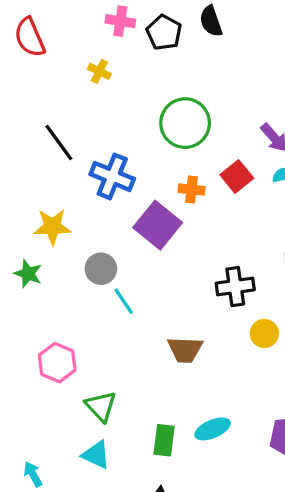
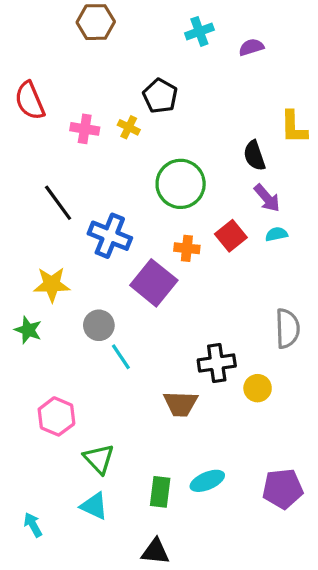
pink cross: (120, 21) -> (85, 129), moved
black semicircle: (211, 21) -> (254, 156), moved
yellow cross: (99, 71) -> (129, 127), moved
black cross: (235, 287) -> (217, 363), moved

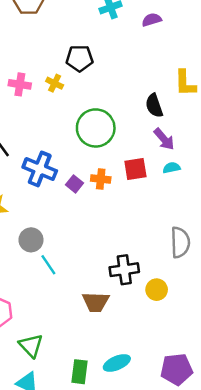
black pentagon: (160, 96) -> (79, 58), turned -30
red square: (231, 236) -> (135, 169), turned 30
purple square: (154, 283) -> (75, 184), moved, size x0.5

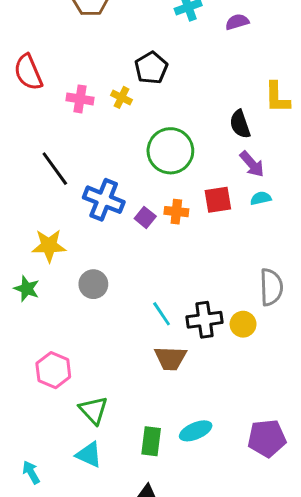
black pentagon: (79, 58) -> (151, 68), turned -30
cyan line: (48, 265) -> (162, 314), moved
yellow circle: (157, 290) -> (243, 324), moved

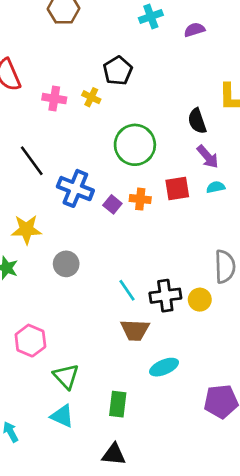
cyan ellipse: (196, 431) -> (164, 367), moved

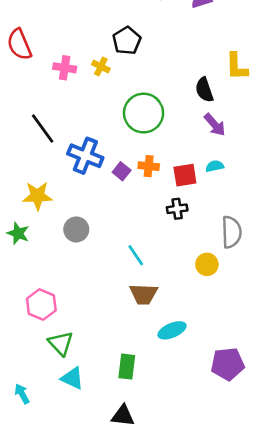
cyan semicircle: (216, 187) -> (215, 166), moved
red square: (177, 188) -> (185, 175), moved
black cross: (165, 296) -> (177, 209), moved, size x0.7
green triangle: (66, 376) -> (61, 343), moved

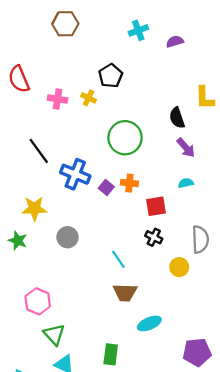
red square: (185, 175) -> (156, 206), moved
black cross: (177, 209) -> (154, 237), moved, turned 35

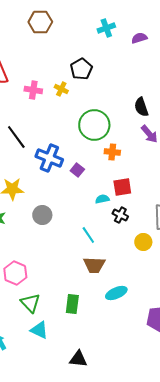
orange cross: (129, 183) -> (112, 152), moved
cyan semicircle: (186, 183) -> (102, 199), moved
green rectangle: (111, 354) -> (72, 304), moved

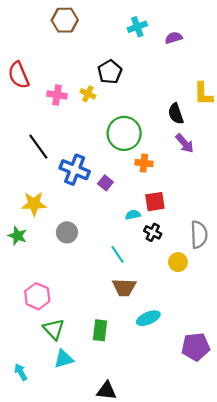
cyan triangle: (39, 330) -> (64, 359), turned -42

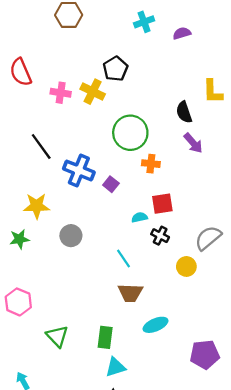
yellow cross: (88, 94) -> (93, 92), size x1.5
gray semicircle: (199, 235) -> (208, 238), turned -128
green star: (17, 236) -> (19, 239), turned -30
pink hexagon: (37, 296) -> (18, 302), moved
cyan triangle: (64, 359) -> (115, 367), moved

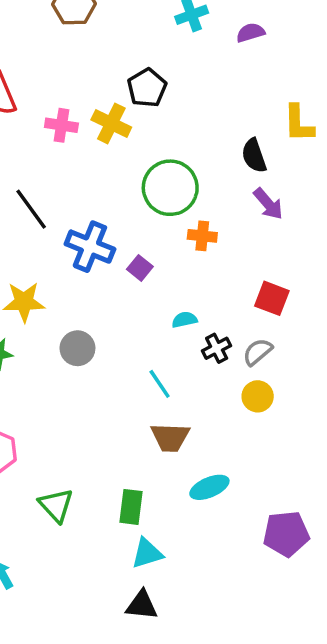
red square: (162, 204) -> (272, 298), moved, turned 30
black cross: (160, 236) -> (217, 348), turned 36
gray semicircle: (208, 238) -> (258, 352), moved, size x0.7

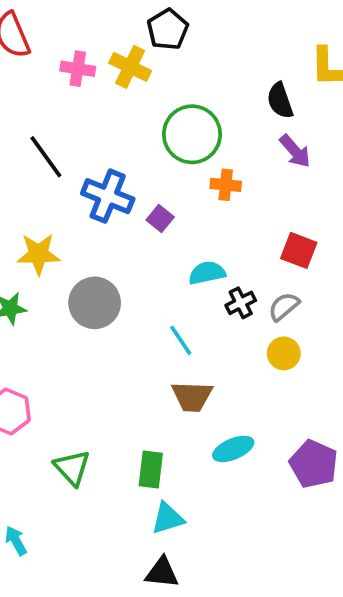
cyan semicircle: (184, 320) -> (207, 273), size x1.4
gray circle: (77, 348) -> (95, 303), size x1.4
purple pentagon: (286, 534) -> (314, 464), moved, turned 30

